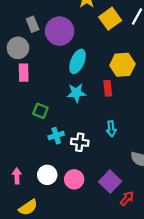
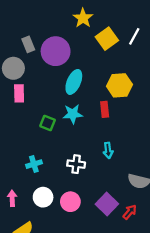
green square: (40, 111) -> (48, 123), moved
cyan cross: (56, 136) -> (34, 164), moved
red arrow: (127, 198) -> (130, 212), moved

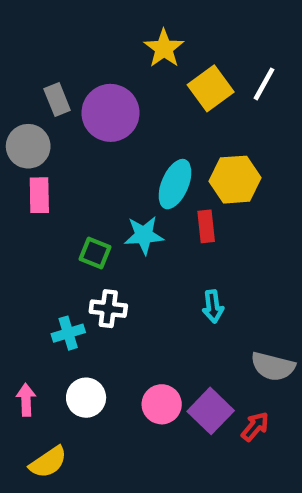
cyan ellipse: (74, 82) -> (175, 184), moved
white cross: (76, 164) -> (108, 309), moved
pink circle: (70, 202) -> (162, 404), moved

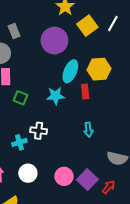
purple circle: (110, 113) -> (54, 41), moved
green square: (95, 253) -> (20, 98), moved

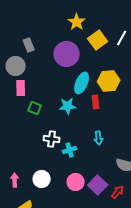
cyan cross: (19, 142) -> (70, 150), moved

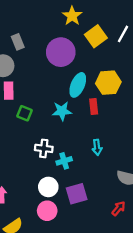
white circle: (42, 179) -> (48, 187), moved
pink circle: (76, 182) -> (47, 211), moved
purple square: (98, 185) -> (77, 194), moved, turned 30

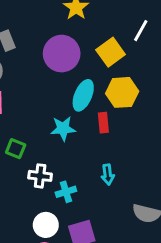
yellow square: (96, 36) -> (111, 52), moved
green square: (24, 113) -> (16, 149), moved

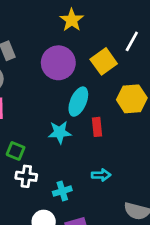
yellow hexagon: (122, 92) -> (132, 99), moved
cyan arrow: (108, 175) -> (101, 175), turned -84
white cross: (40, 176) -> (26, 176), moved

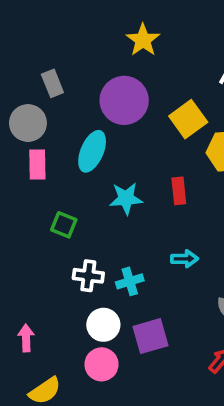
yellow square: (104, 61) -> (188, 119), moved
cyan ellipse: (78, 102) -> (92, 151), moved
white cross: (26, 176) -> (88, 276), moved

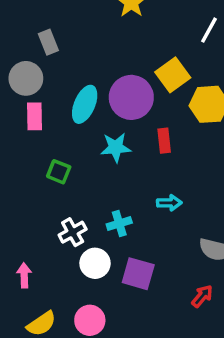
purple circle: (124, 100) -> (131, 97), moved
white cross: (88, 276) -> (73, 232), moved, turned -36
purple square: (151, 336) -> (138, 274), turned 32
pink circle: (101, 364) -> (90, 320), moved

